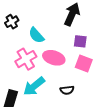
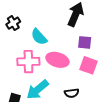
pink cross: (26, 59) -> (28, 62), turned 30

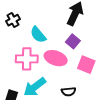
purple square: (85, 42) -> (73, 41), moved, turned 32

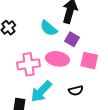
cyan semicircle: (38, 35) -> (49, 28), moved

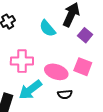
purple square: (72, 39) -> (85, 35), moved
pink ellipse: (57, 59) -> (56, 72), moved

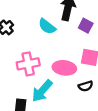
black semicircle: (65, 94) -> (86, 86), moved

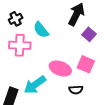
cyan semicircle: (47, 26) -> (41, 30), moved
pink cross: (28, 64) -> (20, 45), moved

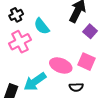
pink cross: (20, 45) -> (20, 42), turned -30

